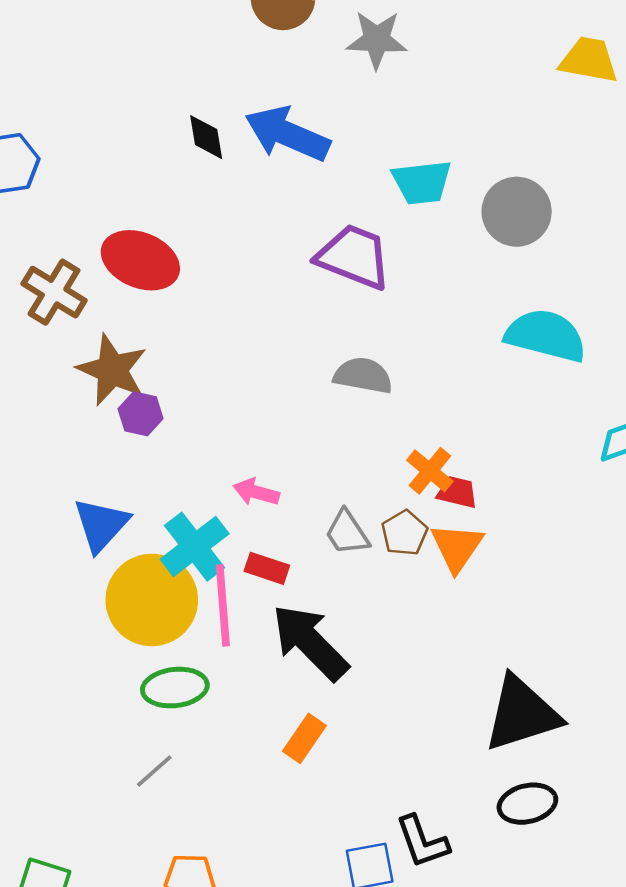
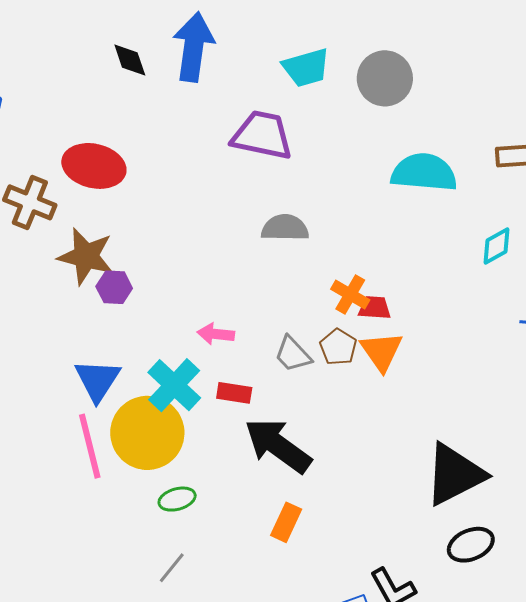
blue arrow: (287, 134) -> (194, 47), turned 84
pink line: (223, 605) -> (90, 446), moved
green ellipse: (175, 688) -> (177, 499), size x0.7

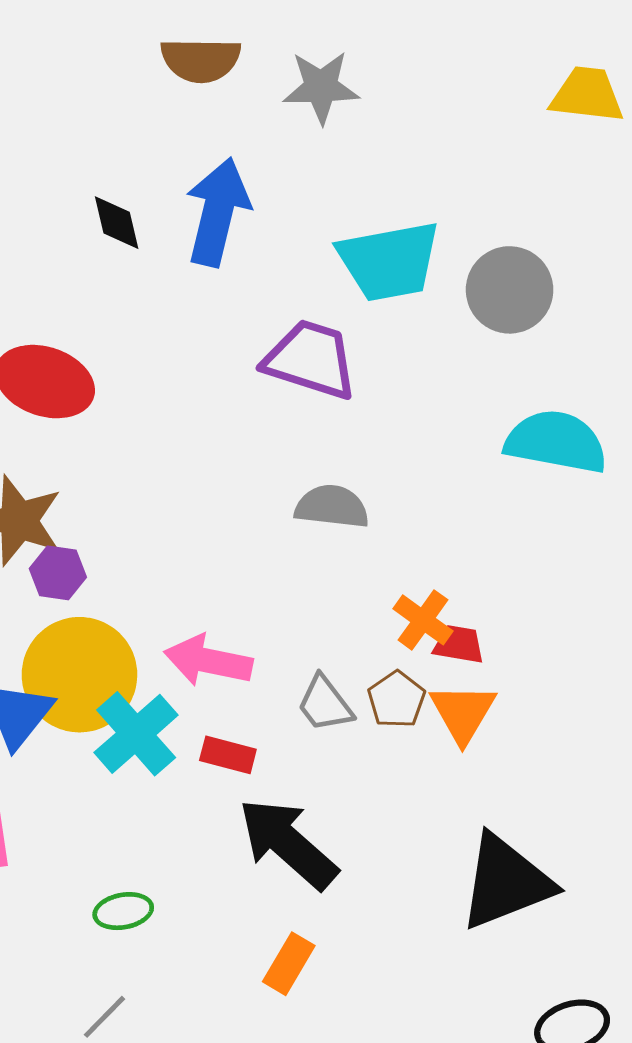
cyan trapezoid: (306, 68) -> (389, 261), size x1.4
pink arrow: (216, 334) -> (208, 661), size x1.5
yellow circle: (147, 433) -> (79, 675), moved
black triangle: (455, 474) -> (506, 882), moved

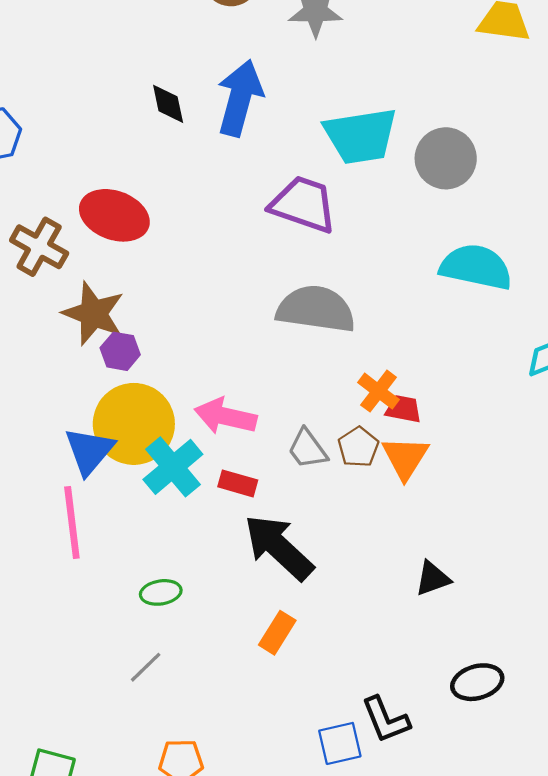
gray semicircle: (332, 507) -> (316, 309), size x1.5
black triangle: (506, 882) -> (433, 579), size x0.5

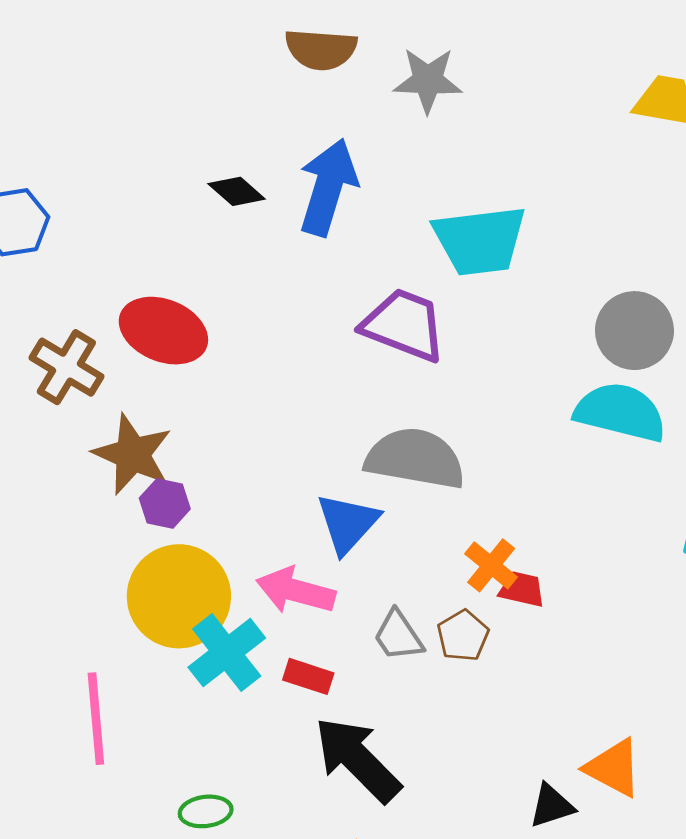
black diamond: (168, 104) -> (237, 191), turned -39
gray circle: (446, 158) -> (634, 331), moved
blue triangle: (89, 451) -> (348, 523), moved
orange triangle: (405, 458) -> (613, 768), moved, turned -36

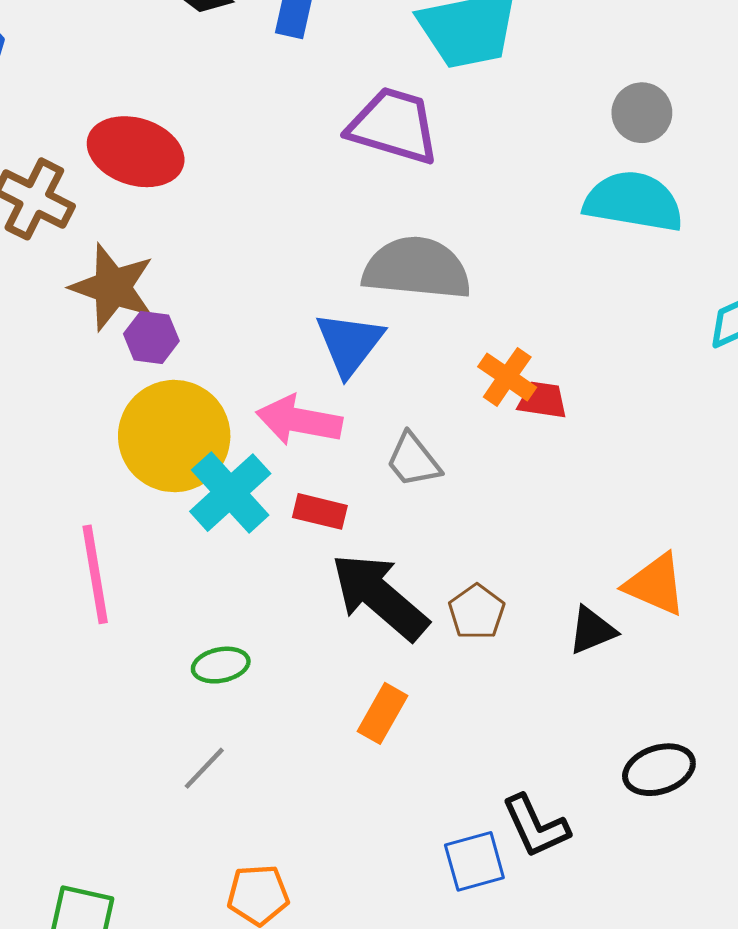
gray circle: (634, 331) -> (642, 113), size x0.7
brown pentagon: (463, 636) -> (477, 612), moved

